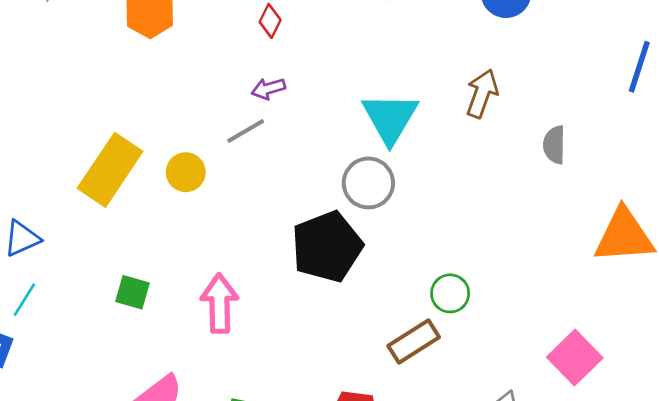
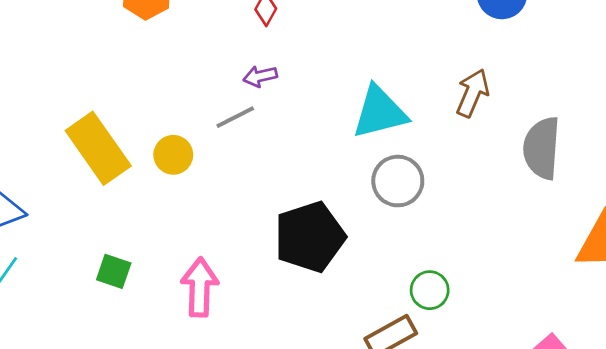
cyan triangle: (390, 118) -> (380, 112), turned 42
gray semicircle: (554, 145) -> (542, 148), size x1.6
yellow rectangle: (110, 170) -> (98, 148), turned -72
gray circle: (368, 183) -> (398, 181), moved

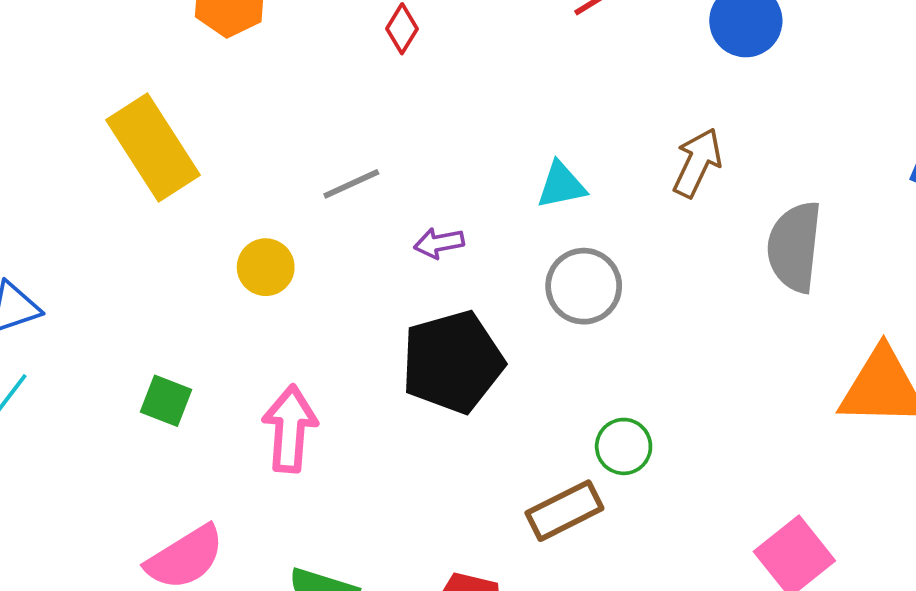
purple arrow: (260, 76) -> (439, 243), moved
cyan triangle: (380, 112) -> (561, 185), size x0.6
yellow rectangle: (98, 148) -> (153, 148), moved
yellow circle: (173, 155) -> (266, 267), moved

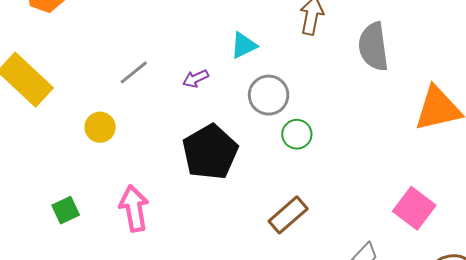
purple arrow: (439, 243) -> (196, 79), moved
green square: (166, 401) -> (66, 210), turned -32
green circle: (624, 446) -> (297, 134), moved

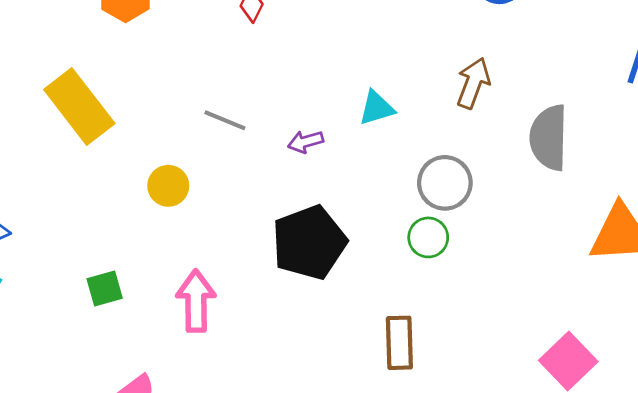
gray line: (134, 72) -> (225, 120), turned 52
gray circle: (269, 95) -> (445, 183), moved
brown rectangle: (288, 215) -> (399, 343), turned -60

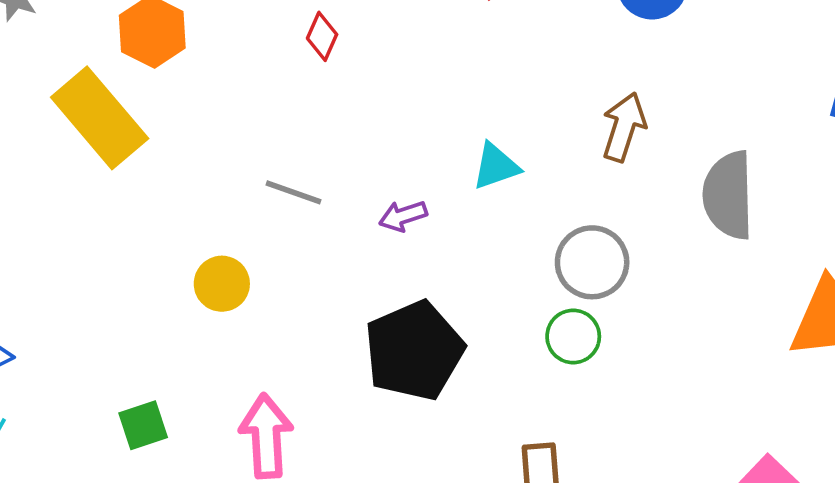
yellow rectangle: (79, 107) -> (100, 118), moved

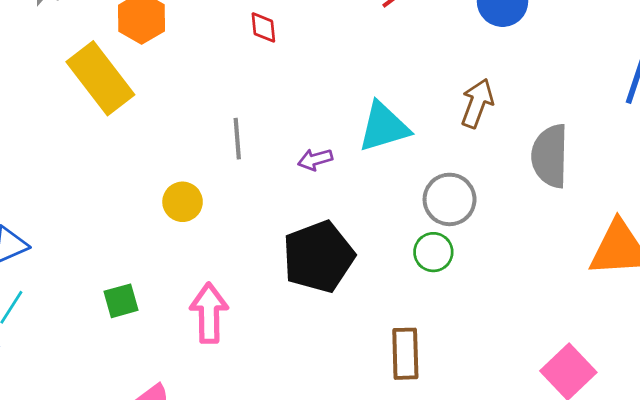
red diamond: (322, 36) -> (263, 27), turned -32
cyan triangle: (496, 166) -> (384, 127), size x1.5
gray line: (293, 192) -> (237, 139), turned 63

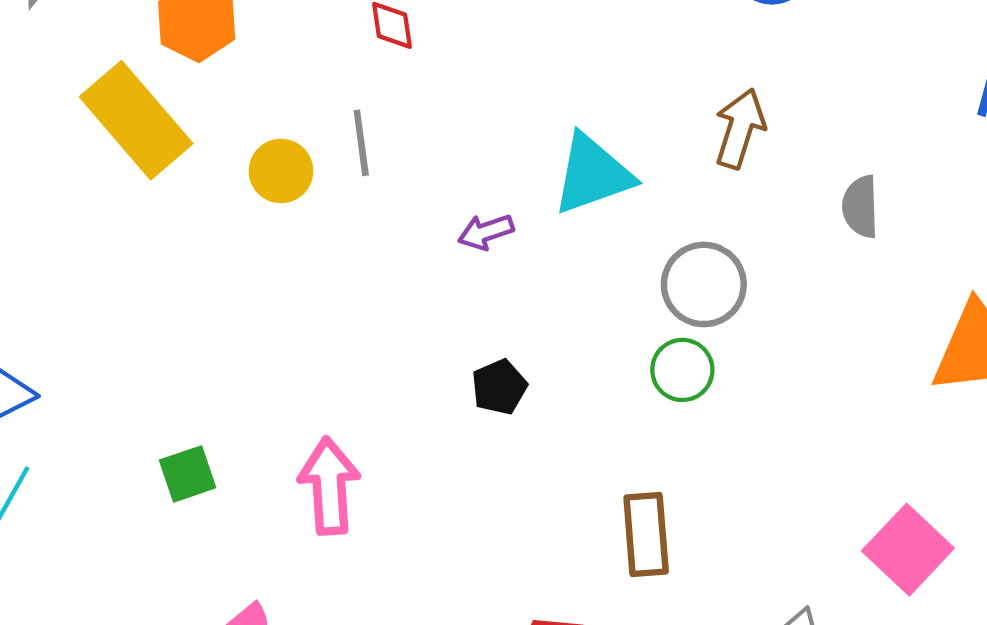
gray line: (237, 139) -> (361, 143), moved
gray semicircle: (550, 156) -> (860, 207), size x0.6
yellow circle: (183, 202) -> (281, 171), moved
black pentagon: (318, 257) -> (499, 387), size x0.5

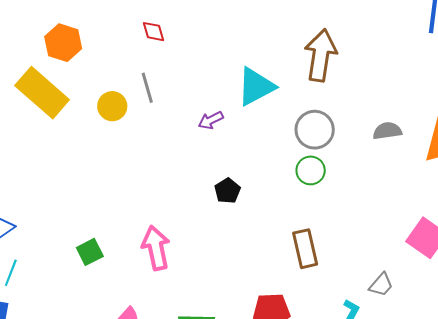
brown arrow: (740, 128) -> (321, 55), size x1.4
gray semicircle: (860, 207) -> (387, 131), moved, turned 92

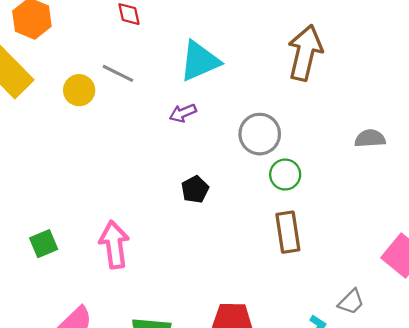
cyan triangle: (256, 87) -> (200, 61), moved
gray line: (147, 88) -> (118, 73), turned -52
gray circle: (315, 130) -> (260, 134), moved
brown rectangle: (305, 249) -> (288, 232), moved

